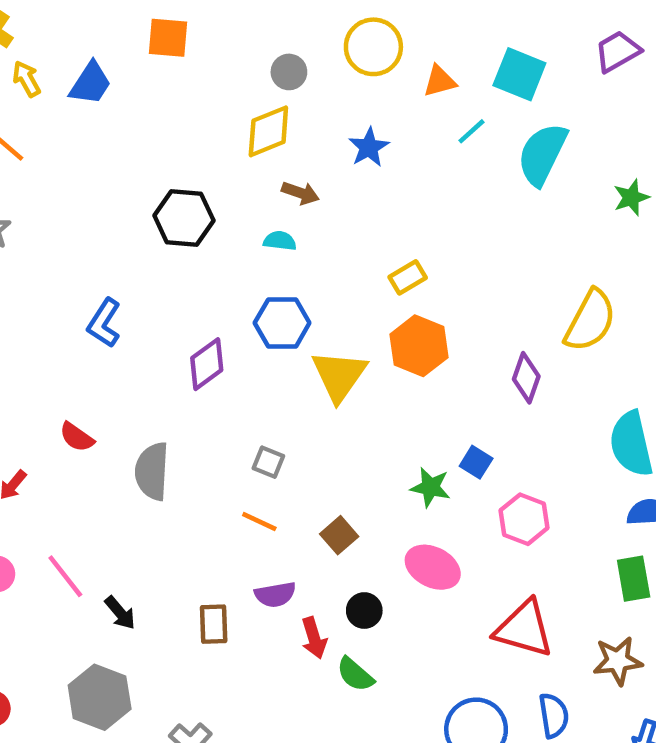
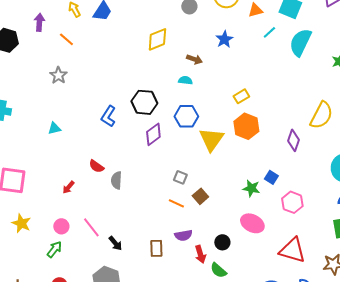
yellow diamond: (268, 131) -> (157, 39), moved
black hexagon: (184, 218) -> (144, 102), moved
gray semicircle: (152, 471) -> (116, 180), moved, size x0.7
brown square: (339, 535) -> (200, 196), moved

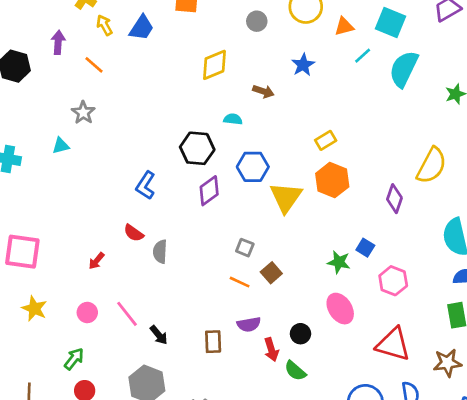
cyan semicircle: (185, 80) -> (233, 119), moved
blue L-shape: (108, 116) -> (146, 185), moved
cyan triangle: (54, 128) -> (61, 146), moved
pink ellipse: (252, 223) -> (340, 309), turned 30
green arrow: (54, 249) -> (74, 359), moved

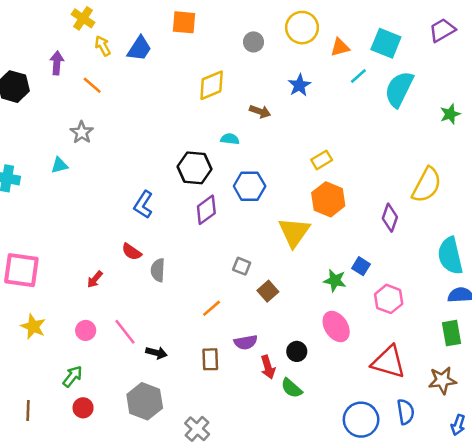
yellow triangle: (286, 197) -> (294, 232), moved
orange line: (240, 282) -> (212, 308), moved, turned -66
black arrow: (159, 335) -> (156, 353), turned -36

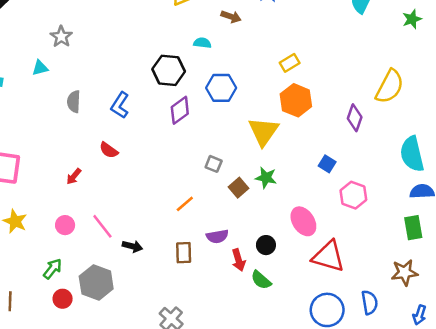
gray semicircle: (158, 270) -> (74, 102), moved
green star: (335, 281) -> (266, 178), moved
red triangle: (389, 362) -> (328, 256), moved
gray hexagon: (145, 401) -> (96, 283), moved

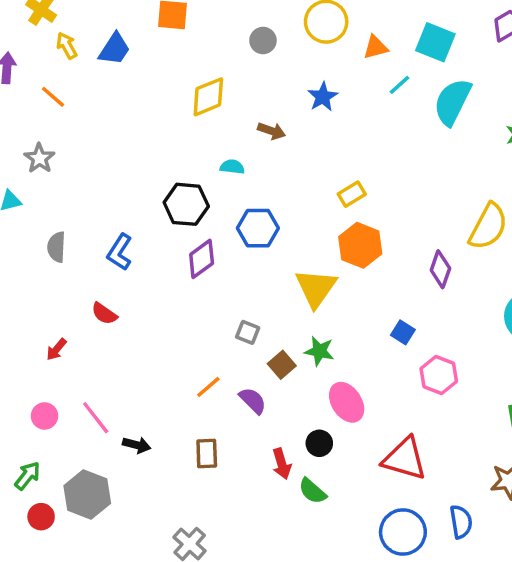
pink ellipse: (303, 221) -> (347, 402), moved
purple semicircle: (217, 236) -> (253, 401), moved, turned -125

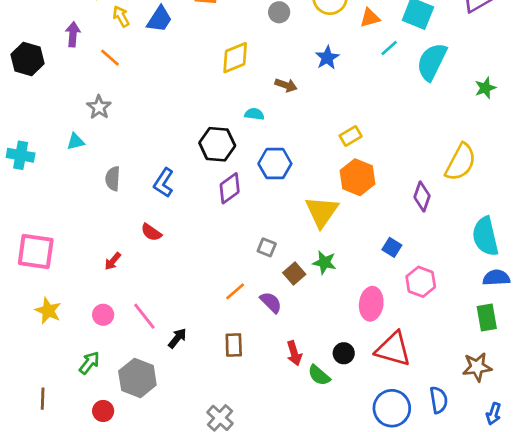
pink ellipse: (347, 402) -> (371, 304), moved, turned 40
black circle: (319, 443) -> (344, 353), moved
black arrow: (137, 445) -> (177, 338), turned -65
red circle: (41, 517) -> (103, 411), moved

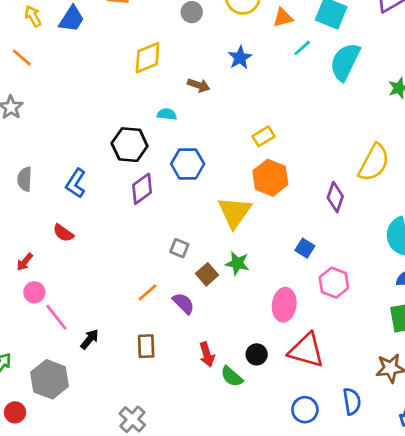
pink circle: (103, 315) -> (34, 292), moved
blue circle: (392, 408) -> (305, 410), size x0.7

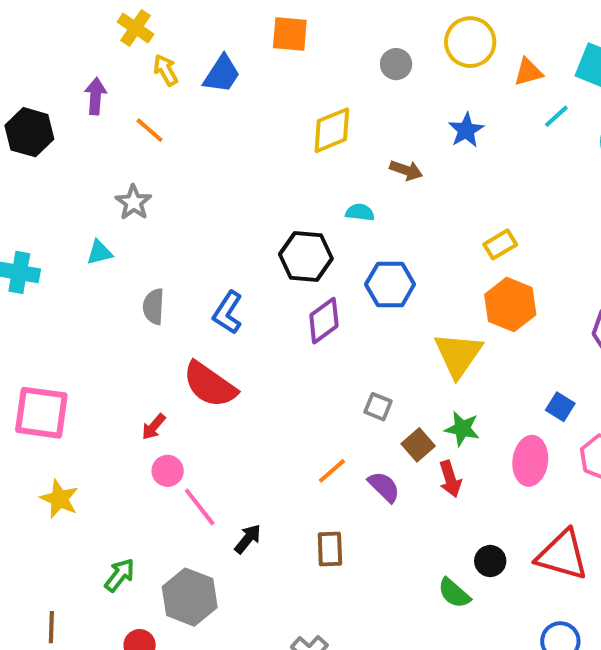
red semicircle: (63, 233) -> (210, 385), size x1.8
pink ellipse: (284, 305) -> (530, 461), moved
red arrow: (207, 354) -> (450, 479), moved

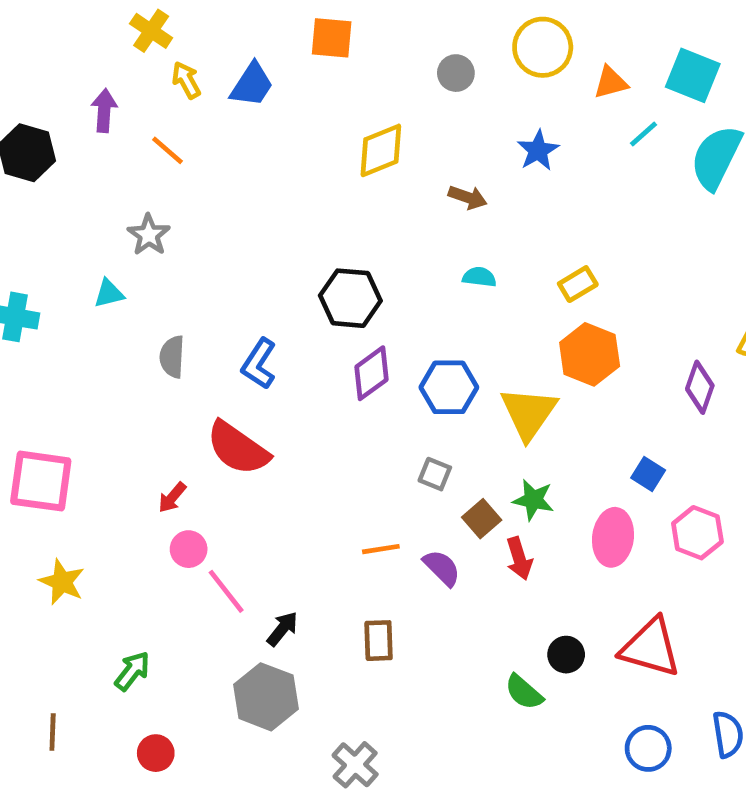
cyan semicircle: (360, 212) -> (479, 277), moved
blue hexagon: (390, 284) -> (449, 387), moved
orange line: (332, 471) -> (381, 549), turned 32
gray hexagon: (190, 597) -> (266, 697), moved

